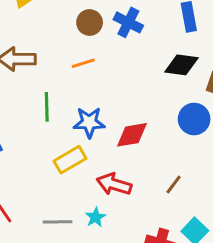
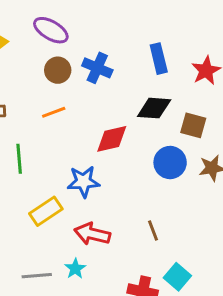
blue star: (89, 122) -> (84, 182), moved
red diamond: (132, 135) -> (112, 139), moved
brown line: (174, 184) -> (153, 231), turned -54

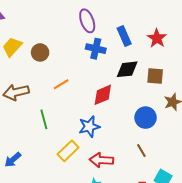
purple ellipse: (51, 30) -> (87, 21), moved, turned 50
blue cross: (97, 68) -> (96, 49), moved
brown circle: (58, 70) -> (40, 52), moved
blue circle: (170, 163) -> (146, 118), moved

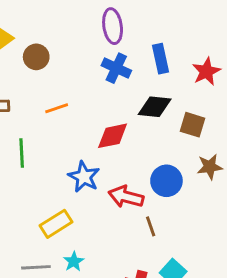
blue star: (89, 127) -> (84, 177), turned 30
yellow rectangle: (68, 151) -> (56, 224), moved
red arrow: (101, 160) -> (126, 197), moved

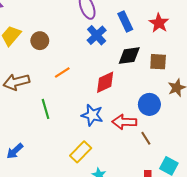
blue cross: (116, 68) -> (97, 35), turned 36

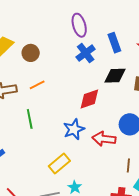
orange line: (62, 73) -> (37, 85), moved
blue star: (92, 115) -> (74, 129), turned 30
brown line: (146, 138) -> (128, 165), moved, turned 32

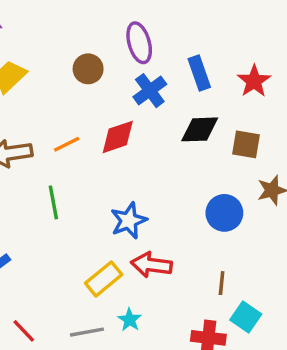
brown circle: (31, 53) -> (88, 69), moved
red diamond: (89, 99) -> (118, 137), moved
red arrow: (104, 139) -> (151, 265), moved

